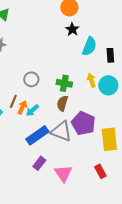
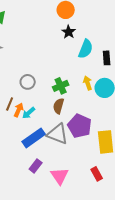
green cross: (64, 83) -> (61, 86), turned -35

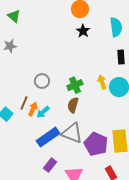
cyan semicircle: (86, 49) -> (116, 27), moved, turned -30
purple pentagon: (80, 126) -> (96, 144), moved

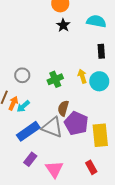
cyan semicircle: (116, 27) -> (96, 21), turned -72
brown semicircle: (73, 105) -> (63, 108), moved
purple pentagon: (96, 144) -> (76, 123), moved

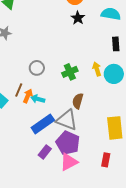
cyan arrow: (23, 106) -> (38, 99), turned 56
purple pentagon: (76, 123) -> (68, 143), moved
red rectangle: (91, 167) -> (106, 160), turned 40
pink triangle: (54, 169) -> (69, 162), turned 36

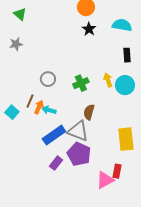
pink triangle: (69, 162) -> (105, 180), moved

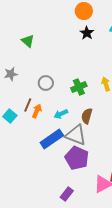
green triangle: (20, 14) -> (28, 41), moved
gray star: (16, 44) -> (11, 74), moved
cyan arrow: (49, 110) -> (61, 114), moved, turned -40
purple rectangle: (56, 163) -> (67, 194), moved

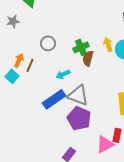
gray star: (11, 74) -> (13, 21), moved
orange arrow: (37, 111) -> (19, 60), moved
brown semicircle: (87, 116) -> (88, 58), moved

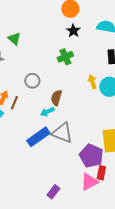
green cross: (81, 47) -> (65, 57), moved
brown semicircle: (88, 58) -> (56, 98), moved
purple pentagon: (79, 118) -> (91, 156), moved

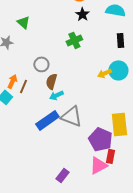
yellow arrow: (92, 82) -> (104, 73), moved, turned -96
brown semicircle: (56, 98) -> (51, 81), moved

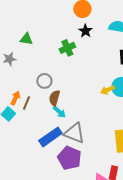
green triangle: (23, 22) -> (26, 39), turned -32
green cross: (74, 40) -> (67, 48), moved
cyan arrow: (56, 95) -> (59, 112), turned -112
purple pentagon: (100, 139) -> (69, 158), moved

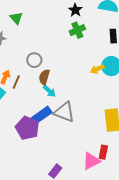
green triangle: (26, 39) -> (16, 18), turned 40
green cross: (67, 48) -> (77, 30), moved
purple pentagon: (69, 158) -> (27, 128), moved

